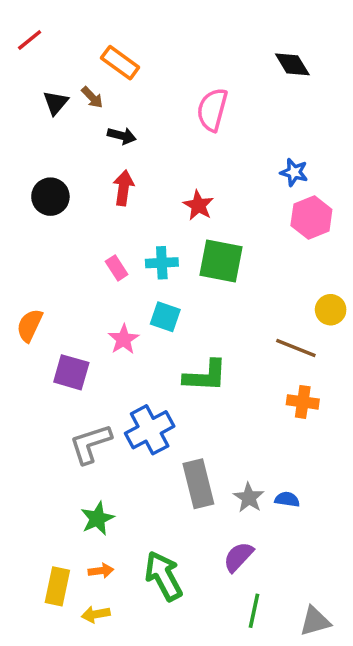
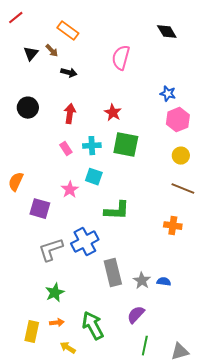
red arrow: (124, 188) -> (70, 114), moved
yellow circle: (331, 310) -> (181, 156), moved
brown line: (296, 348) -> (183, 189), moved
yellow arrow: (96, 614) -> (68, 348), moved, turned 42

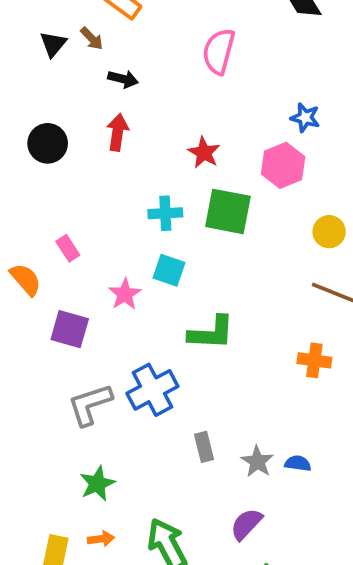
red arrow: (70, 114) -> (118, 132), moved
pink hexagon: (178, 120) -> (283, 165), moved
pink rectangle: (66, 149) -> (68, 248), moved
orange semicircle: (16, 182) -> (26, 279), turned 114
gray rectangle: (113, 273) -> (204, 447), size x0.6

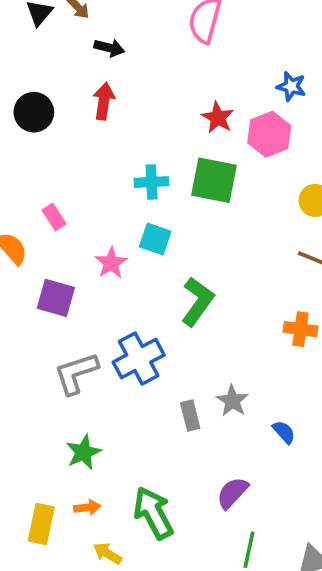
red star: (204, 153) -> (218, 118), moved
green L-shape: (211, 333) -> (197, 302), turned -57
gray star: (257, 462) -> (232, 401), moved
blue semicircle: (298, 463) -> (284, 432), turned 40

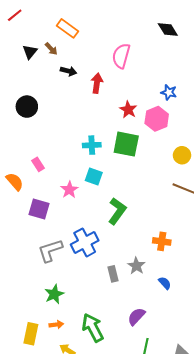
red arrow: (104, 101) -> (97, 83), moved
orange cross: (300, 329) -> (162, 241), moved

